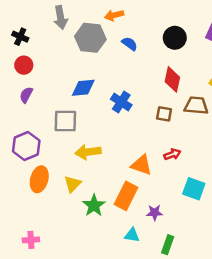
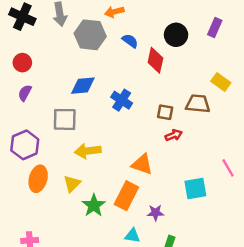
black cross: (20, 37) -> (22, 17), moved, size x1.5
red diamond: (172, 79) -> (155, 60), moved
red arrow: (172, 154) -> (174, 135), moved
cyan square: (194, 189) -> (195, 188), turned -30

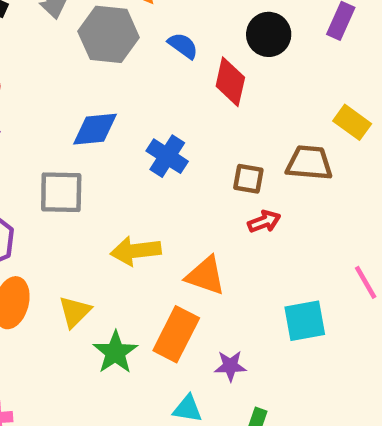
yellow arrow: (88, 151) -> (136, 251), moved

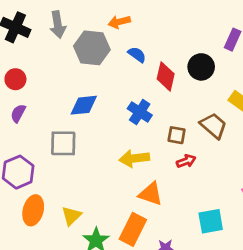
black circle: (269, 34) -> (201, 67), moved
blue cross: (167, 156) -> (140, 112), moved
brown trapezoid: (309, 163) -> (213, 126), turned 36
yellow arrow: (136, 251) -> (134, 158), moved

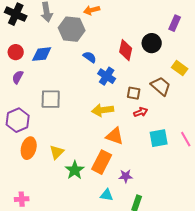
blue semicircle: (137, 55) -> (90, 57), moved
blue diamond: (84, 105) -> (42, 54), moved
cyan square: (211, 221) -> (159, 138), moved

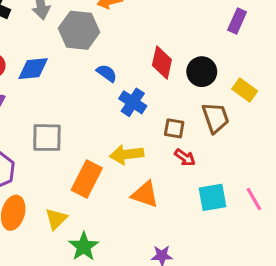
black circle: (152, 43) -> (202, 72), moved
brown trapezoid: (161, 86) -> (216, 118), turned 30
red arrow: (141, 112) -> (185, 158), turned 56
orange rectangle: (102, 162) -> (87, 179), moved

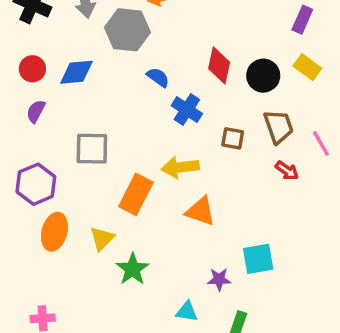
yellow rectangle: (245, 90) -> (307, 67), moved
red arrow: (185, 158) -> (287, 171), moved
cyan square: (212, 197) -> (258, 259), moved
pink line: (254, 199) -> (321, 144), moved

